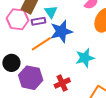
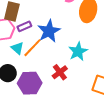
cyan triangle: (51, 12) -> (17, 48), moved
red cross: (62, 83) -> (60, 72), moved

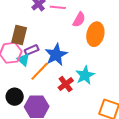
cyan triangle: (17, 48) -> (23, 60), moved
red cross: (60, 72) -> (66, 84), moved

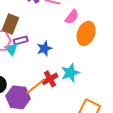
blue star: (56, 55) -> (44, 49), size x0.7
orange line: (39, 71) -> (36, 86), moved

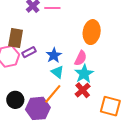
pink semicircle: (72, 17) -> (81, 58), moved
cyan triangle: (11, 49) -> (57, 72), moved
red cross: (50, 79) -> (83, 90), moved

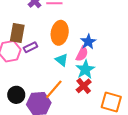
orange ellipse: (92, 32) -> (60, 33), moved
blue star: (54, 55) -> (88, 42), moved
cyan triangle: (57, 72) -> (62, 60), moved

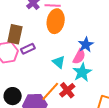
orange ellipse: (60, 33) -> (56, 21), moved
red cross: (84, 86) -> (67, 90), moved

